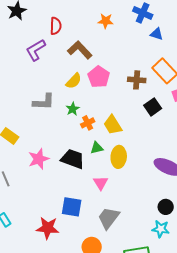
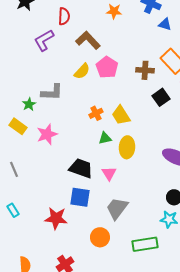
green star: (73, 109) -> (29, 104), moved
pink star: (39, 159) -> (47, 134), moved
black trapezoid: (73, 159) -> (81, 168), moved

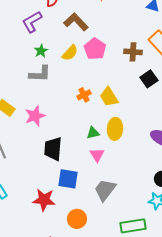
green star: (29, 104) -> (41, 51), moved
green triangle: (105, 138) -> (93, 133), moved
black trapezoid: (81, 168) -> (53, 149), moved, turned -105
orange circle: (100, 237) -> (77, 219), moved

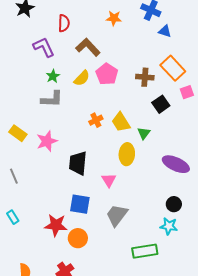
purple L-shape: (32, 22) -> (44, 47), turned 95
green triangle: (93, 133) -> (144, 133), moved, turned -40
black trapezoid: (53, 149) -> (78, 163), moved
orange circle: (77, 219) -> (78, 238), moved

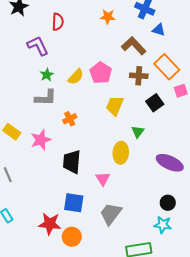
brown L-shape: (88, 47) -> (134, 46), moved
orange cross: (96, 120) -> (70, 119), moved
yellow trapezoid: (121, 122) -> (115, 106), moved, turned 55

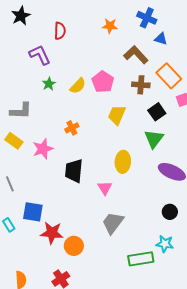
gray L-shape: (46, 98) -> (21, 111), moved
green triangle: (138, 132) -> (154, 139), moved, size x1.5
blue square: (74, 203) -> (33, 212), moved
cyan star: (163, 225) -> (165, 244), moved

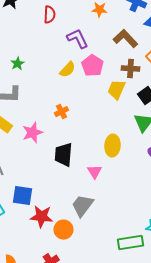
purple L-shape: (40, 55) -> (78, 39), moved
green star: (49, 84) -> (18, 64), moved
yellow trapezoid: (117, 115) -> (116, 90), moved
gray trapezoid: (113, 223) -> (82, 206), moved

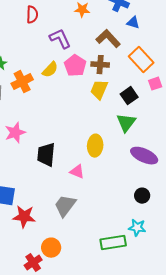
brown cross: (130, 69) -> (100, 65), moved
orange cross: (62, 112) -> (22, 82), moved, size x1.5
pink triangle: (94, 172) -> (77, 172), turned -35
orange circle: (64, 230) -> (51, 248), moved

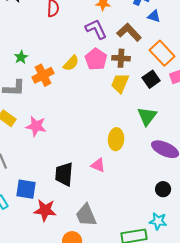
purple L-shape: (60, 39) -> (96, 29), moved
black square: (129, 96) -> (151, 79), moved
pink star: (15, 133) -> (36, 126), turned 30
black trapezoid: (46, 155) -> (64, 174), moved
gray trapezoid: (65, 206) -> (86, 215), moved, turned -60

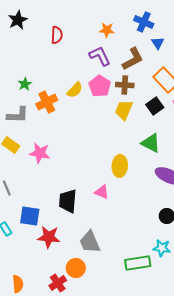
blue triangle: (154, 16) -> (158, 43), turned 40
brown L-shape: (129, 32) -> (133, 59), turned 105
green triangle: (147, 116) -> (151, 143), turned -40

